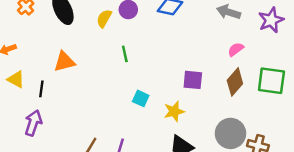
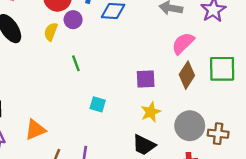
pink semicircle: (236, 49) -> (183, 43), size x1.5
orange triangle: (64, 62) -> (35, 130), moved
yellow star: (174, 111) -> (151, 112), moved

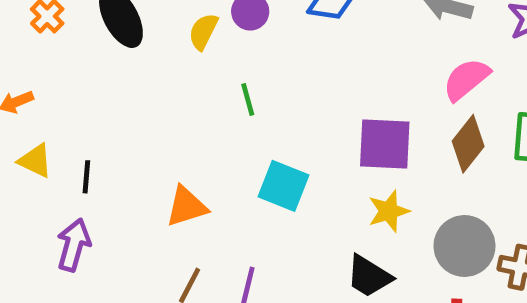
purple square: (146, 79) -> (385, 144), size x1.4
cyan square: (98, 104) -> (284, 186), size x1.5
orange triangle: (35, 130) -> (186, 206), moved

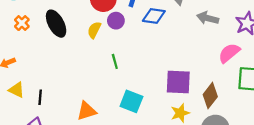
pink semicircle: (466, 79) -> (229, 53), moved
brown diamond: (468, 144) -> (210, 96), moved

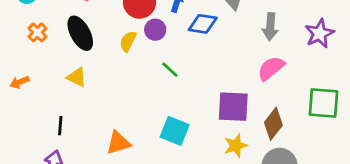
gray arrow: (208, 18) -> (270, 27), turned -100
pink semicircle: (229, 53) -> (271, 68), moved
green line: (115, 61) -> (170, 70), moved, turned -32
yellow triangle: (17, 90) -> (77, 77), moved

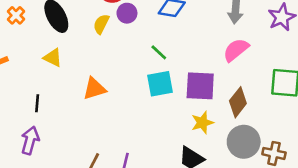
green line: (170, 70) -> (159, 52), moved
cyan square: (175, 131) -> (160, 84), moved, turned -32
orange triangle: (118, 143) -> (94, 89), moved

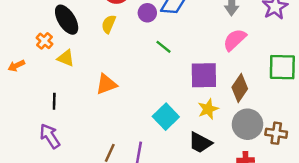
purple circle: (127, 13) -> (147, 13), moved
orange cross: (16, 15) -> (44, 41), moved
cyan square: (160, 84) -> (166, 117), moved, turned -30
purple arrow: (30, 140) -> (50, 136), turned -45

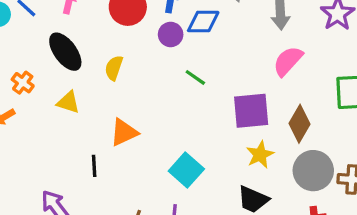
yellow semicircle: (109, 24) -> (114, 68), moved
orange cross: (44, 41) -> (23, 83), moved
black line: (54, 101) -> (94, 166), moved
cyan square: (166, 117) -> (186, 170), moved

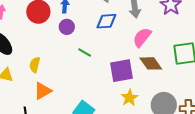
blue diamond: (203, 21) -> (106, 21), moved
yellow semicircle: (114, 68) -> (35, 65), moved
brown diamond: (299, 124) -> (151, 63), moved, turned -60

